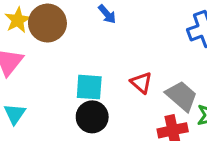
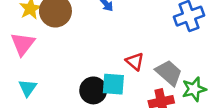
cyan square: (89, 87) -> (113, 84), moved

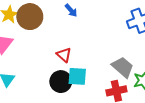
red triangle: (135, 61) -> (64, 55), moved

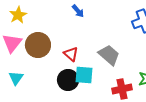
brown circle: (30, 17) -> (38, 45), moved
gray trapezoid: (123, 67) -> (109, 55), moved

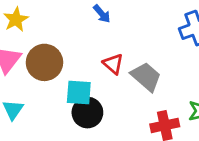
red triangle: (71, 54) -> (113, 64), moved
cyan square: (84, 75) -> (79, 92), moved

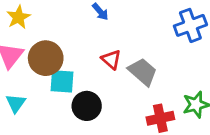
cyan square: (79, 92) -> (62, 81), moved

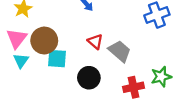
cyan triangle: (16, 103) -> (21, 61), moved
black circle: (87, 106) -> (89, 78), moved

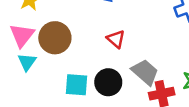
gray trapezoid: (120, 51) -> (145, 72), moved
cyan square: (57, 59) -> (77, 85), moved

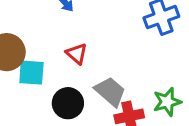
cyan square: (77, 85) -> (31, 73), moved

